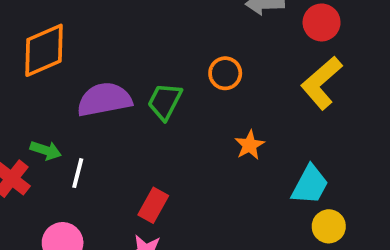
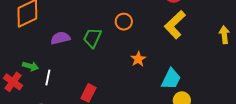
purple semicircle: (104, 99) -> (60, 38), size x0.7

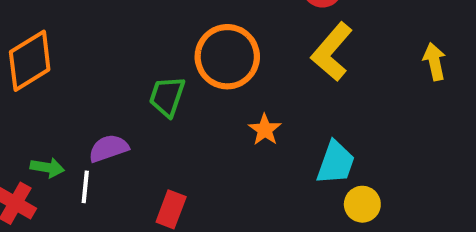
orange circle: (124, 22) -> (227, 57), size x1.8
purple semicircle: (60, 38) -> (109, 148), moved

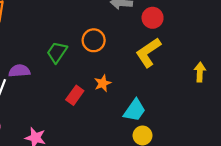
orange circle: (227, 57) -> (94, 40), size x0.7
red rectangle: (171, 209) -> (75, 95), moved

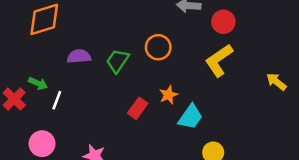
purple semicircle: (19, 71) -> (79, 56), moved
yellow arrow: (200, 72) -> (276, 82), turned -54
cyan trapezoid: (135, 110) -> (190, 117), moved

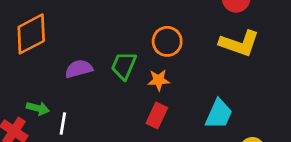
yellow L-shape: (219, 60) -> (239, 43), turned -116
orange star: (169, 95) -> (159, 80), moved, turned 30

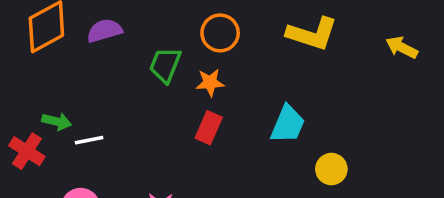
purple semicircle: (79, 69) -> (104, 31), moved
white line: (63, 123) -> (89, 140), turned 70

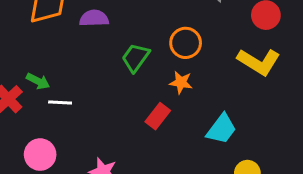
orange star: (210, 83) -> (181, 82), moved

